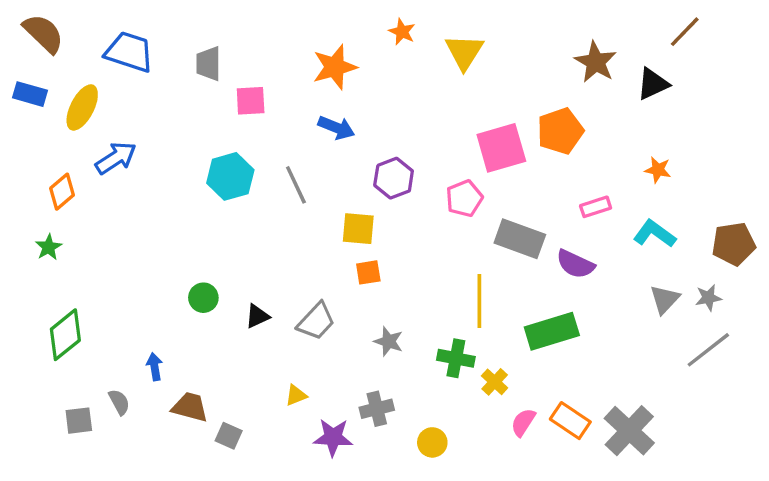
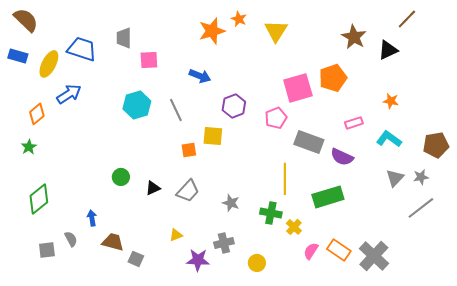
blue trapezoid: (129, 52) -> (82, 49), moved
orange star: (335, 67) -> (212, 31), moved
orange square: (368, 272) -> (189, 150), moved

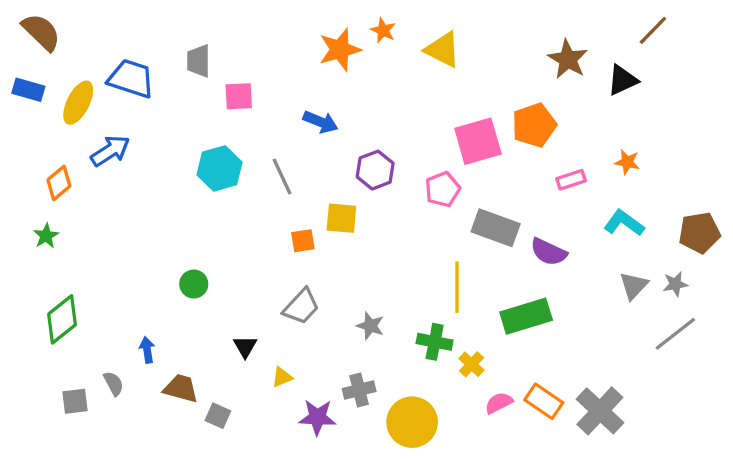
yellow triangle: (276, 31) -> (443, 50), turned -35
pink rectangle: (354, 123) -> (571, 180), moved
black triangle: (153, 188) -> (245, 347), moved, turned -35
pink semicircle: (311, 251) -> (499, 403), turned 30
yellow circle: (257, 263) -> (412, 422), size x1.8

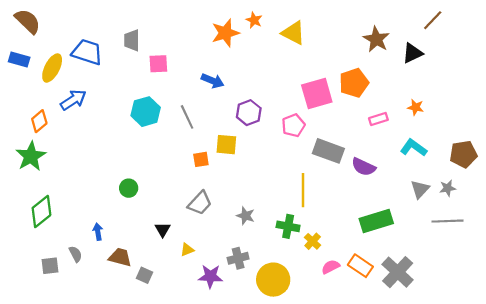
green star: (46, 236) -> (31, 156), size x1.8
green rectangle: (526, 316) -> (376, 221), moved
gray line: (675, 334) -> (448, 221), turned 36

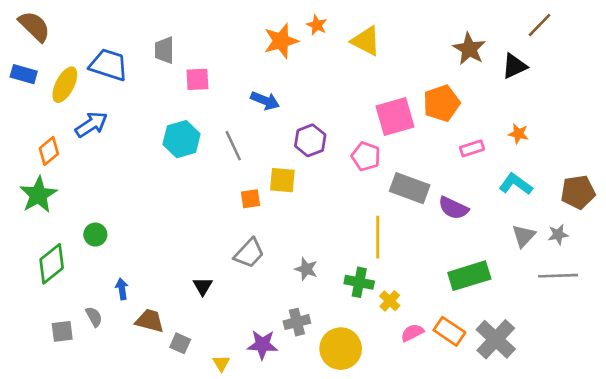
pink pentagon: (293, 125) -> (366, 156), turned -30
green circle: (129, 188) -> (95, 235), moved
yellow triangle: (187, 250) -> (221, 363), moved, turned -40

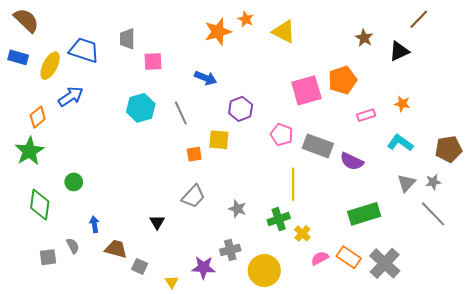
brown star: (469, 49) -> (364, 38), size x0.7
pink pentagon: (366, 156) -> (282, 135), moved
green diamond: (52, 264) -> (40, 205), turned -44
gray line: (558, 276) -> (433, 214), turned 48
green cross: (359, 282) -> (279, 219), turned -30

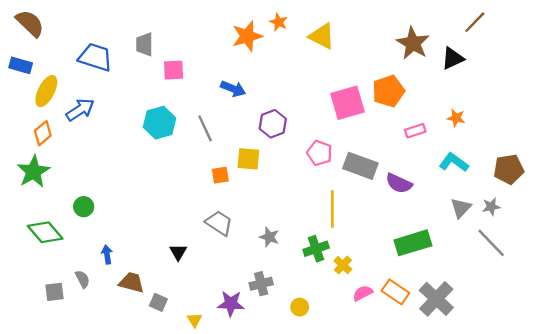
brown star: (364, 38) -> (413, 43), size x1.6
yellow ellipse: (50, 66) -> (46, 91), moved
gray trapezoid: (193, 196) -> (219, 223), turned -100
green diamond: (40, 205) -> (45, 232), turned -48
yellow circle: (264, 271) -> (300, 307), size x0.5

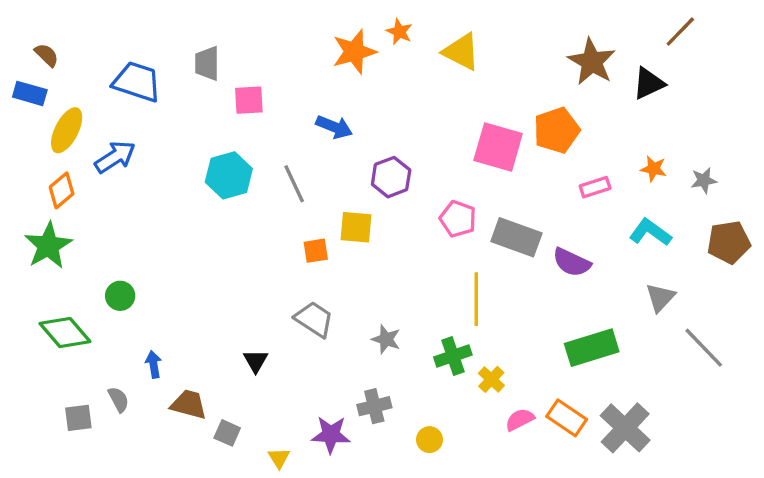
brown semicircle: (30, 23) -> (47, 55), moved, size x0.6
pink square: (348, 103) -> (498, 147), turned 32
gray star: (491, 207) -> (704, 180), moved

